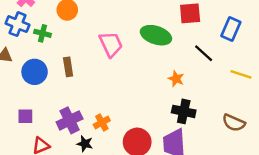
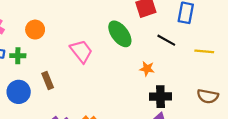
green ellipse: (156, 35) -> (120, 34), turned 48

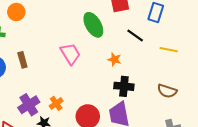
pink trapezoid: (81, 51) -> (70, 54), moved

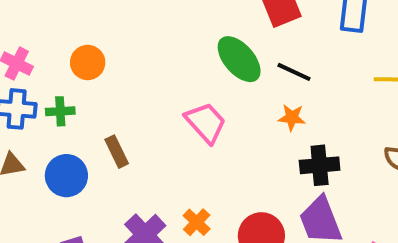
black line: (135, 35) -> (294, 72), moved

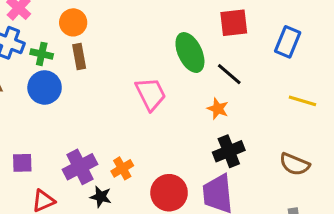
brown rectangle: (117, 152) -> (79, 56), moved
black cross: (320, 165) -> (229, 151), turned -32
blue circle: (66, 176) -> (45, 87), moved

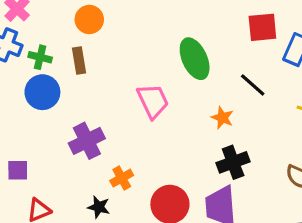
orange circle: (73, 22) -> (89, 19), moved
red square: (234, 23) -> (262, 27), moved
black line: (229, 74) -> (253, 85), moved
purple cross: (80, 167) -> (87, 141), moved

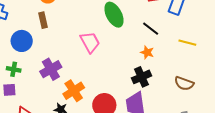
green cross: (40, 57) -> (14, 69), moved
orange star: (222, 118) -> (147, 52), moved
orange cross: (122, 178) -> (74, 91), size x1.5

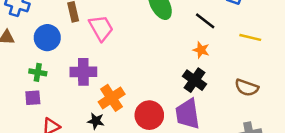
pink trapezoid: (90, 42) -> (101, 28), moved
purple cross: (51, 69) -> (83, 72), turned 30
black cross: (142, 77) -> (194, 80), turned -30

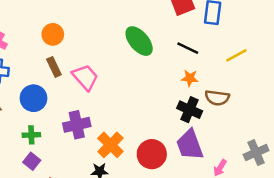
yellow line: (250, 37) -> (236, 55), turned -30
brown semicircle: (247, 88) -> (217, 98), moved
purple square: (33, 98) -> (32, 161), turned -35

